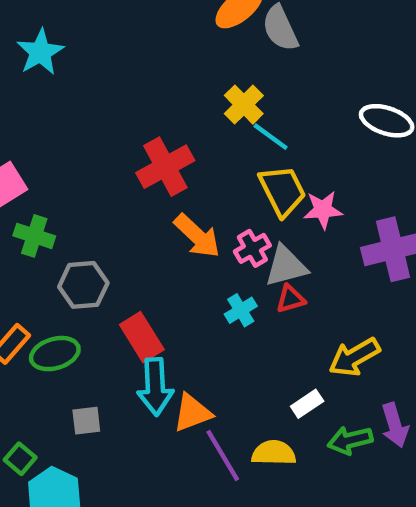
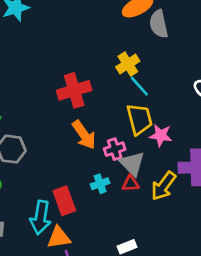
gray triangle: (286, 266) -> (132, 164), turned 48
red rectangle: (142, 337) -> (64, 201), moved
yellow arrow: (354, 357) -> (163, 186), moved, turned -36

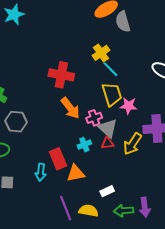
red cross: (74, 90) -> (61, 75), turned 30
cyan arrow: (40, 218) -> (41, 172), size x0.7
orange triangle: (59, 237) -> (76, 173), moved

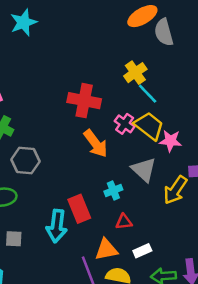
yellow trapezoid: (112, 94) -> (149, 126), turned -35
pink cross: (94, 118) -> (125, 124), moved, turned -35
red triangle: (107, 143) -> (124, 222), moved
cyan arrow: (41, 172) -> (57, 226), size x1.4
orange triangle: (76, 173) -> (106, 250), moved

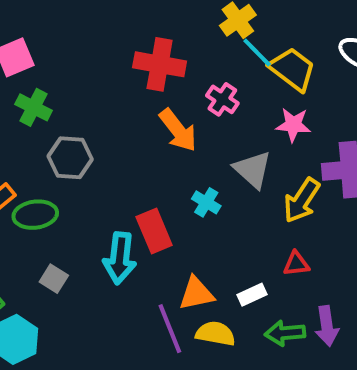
yellow trapezoid: (149, 126) -> (292, 69), moved
cyan cross: (113, 191) -> (206, 202), turned -36
red triangle: (124, 222) -> (296, 264), moved
gray square: (14, 239) -> (54, 279), turned 30

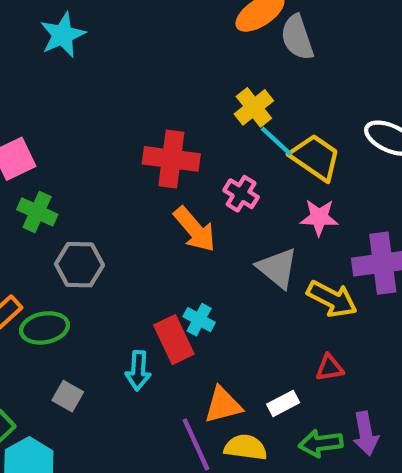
yellow arrow: (302, 200) -> (332, 299), turned -93
cyan cross: (206, 202) -> (199, 320), moved
cyan arrow: (120, 258) -> (138, 371), size x0.7

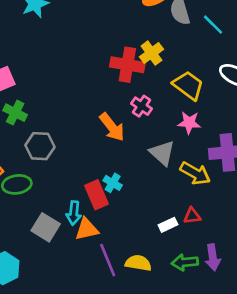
cyan line: (276, 141) -> (213, 25), moved
red cross: (171, 159) -> (127, 65), moved
gray square: (68, 396) -> (46, 227), moved, size x1.5
white rectangle: (283, 403) -> (168, 225), moved
orange triangle: (223, 405) -> (87, 229), moved

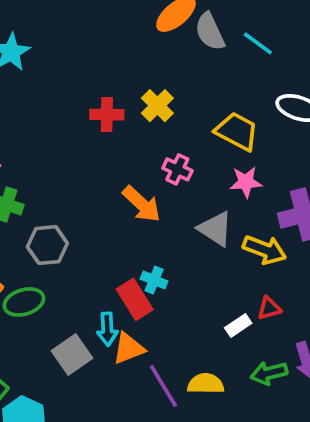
yellow cross: (151, 53) -> (157, 106), moved
red cross: (127, 65) -> (107, 115), moved, size x0.7
gray square: (46, 227) -> (72, 354), turned 32

